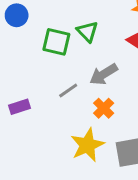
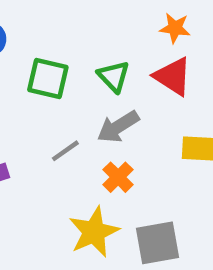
green triangle: (87, 32) -> (114, 76), moved

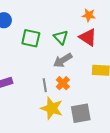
gray line: (65, 151) -> (45, 85), moved, turned -64
yellow star: (94, 232) -> (52, 108), turned -30

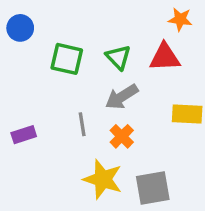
orange star: (89, 15) -> (180, 19), moved
red triangle: (88, 37) -> (165, 57), turned -36
gray line: (45, 85) -> (82, 124), moved

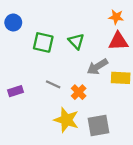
red triangle: (165, 57) -> (118, 41), moved
gray arrow: (122, 97) -> (97, 67), moved
gray line: (82, 124) -> (53, 84), turned -56

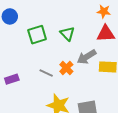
green square: (43, 42) -> (37, 35), turned -30
orange cross: (79, 92) -> (66, 68), moved

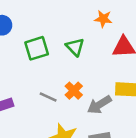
orange star: (104, 11) -> (103, 19), moved
gray arrow: (87, 57) -> (99, 105), moved

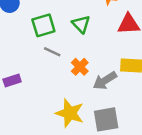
gray line: (48, 97) -> (52, 52), moved

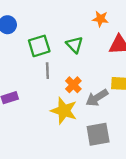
gray line: (52, 52) -> (47, 71), turned 63
yellow star: (70, 113) -> (64, 111), moved

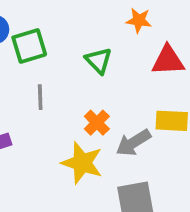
green square: (39, 46) -> (29, 46), moved
gray line: (47, 71) -> (40, 97), moved

